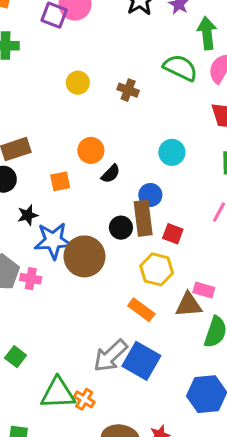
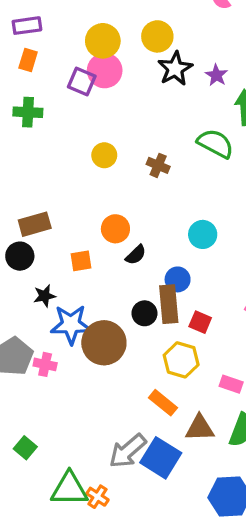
brown triangle: (189, 305) -> (200, 428), moved

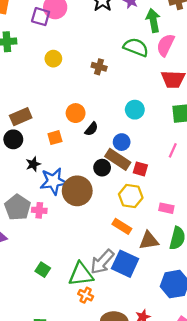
yellow circle: (104, 155) -> (53, 59), moved
brown rectangle: (169, 304) -> (118, 159), turned -45
green square: (25, 448) -> (43, 270), moved
green triangle: (69, 489) -> (81, 274), moved

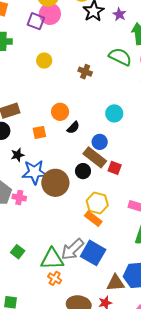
black circle: (102, 168) -> (83, 171), moved
yellow hexagon: (131, 196) -> (97, 203), moved
brown triangle: (149, 240) -> (116, 283), moved

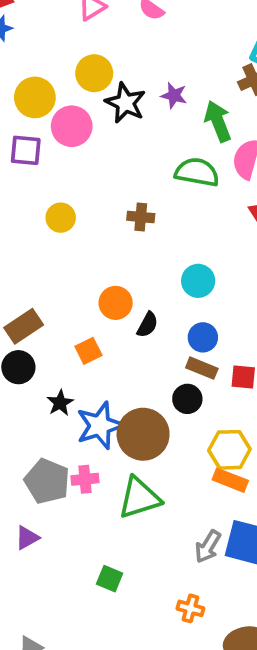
pink circle: (50, 14) -> (72, 126), moved
cyan circle: (114, 113) -> (198, 281), moved
brown rectangle: (95, 157) -> (202, 368), size x0.7
gray arrow: (72, 249) -> (208, 547), size x0.7
green triangle: (52, 259) -> (139, 498), moved

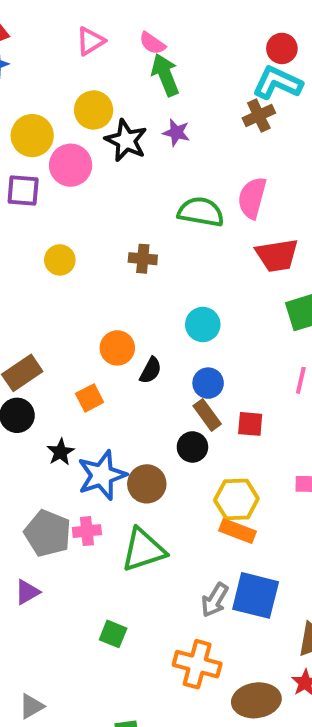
green arrow: (218, 121) -> (165, 75), moved
brown rectangle: (202, 368) -> (207, 415), turned 32
brown circle: (143, 434) -> (147, 484), size x0.7
orange cross: (190, 608) -> (197, 664), size x1.6

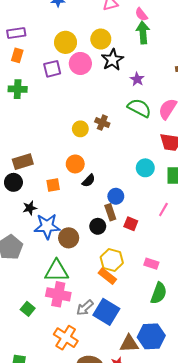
purple star: (176, 133) -> (137, 79), moved
purple square: (23, 190) -> (52, 69), turned -36
yellow circle: (60, 260) -> (80, 129), moved
cyan circle: (203, 324) -> (145, 168), moved
pink cross: (87, 531) -> (58, 294), moved, size x1.6

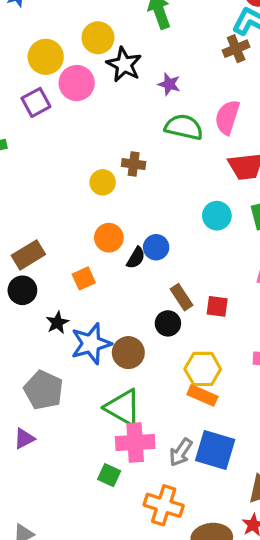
blue circle: (116, 196) -> (156, 247), moved
green triangle: (56, 271) -> (123, 408), turned 45
green square: (28, 309) -> (109, 475), moved

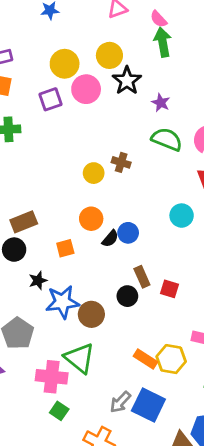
yellow hexagon: (203, 369) -> (171, 359), moved
pink cross: (135, 443) -> (52, 377), moved

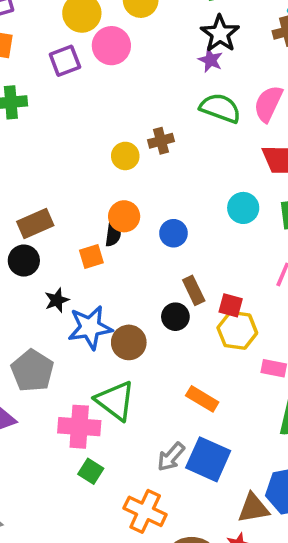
black star: (127, 81) -> (220, 34), moved
brown cross: (121, 162) -> (161, 141), turned -30
black semicircle: (110, 239) -> (113, 234), moved, turned -30
yellow hexagon: (171, 359) -> (237, 330), moved

